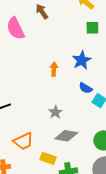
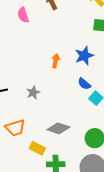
pink semicircle: (15, 28) -> (23, 15), size x0.7
gray star: (55, 112) -> (33, 93), moved

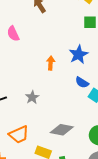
pink semicircle: (23, 15) -> (13, 34), moved

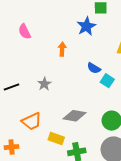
pink semicircle: (13, 34) -> (24, 32), moved
blue star: (78, 55) -> (86, 26), moved

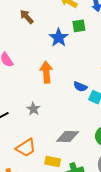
blue star: (86, 26) -> (59, 38), moved
orange arrow: (62, 49) -> (46, 72), size x1.5

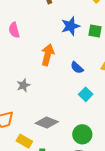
green square: (79, 26) -> (95, 31), moved
blue semicircle: (80, 87) -> (77, 68), moved

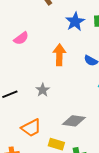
pink semicircle: (14, 30) -> (21, 38), turned -98

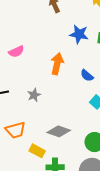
blue star: (75, 22) -> (79, 34), turned 30
pink semicircle: (21, 38) -> (16, 51), moved

